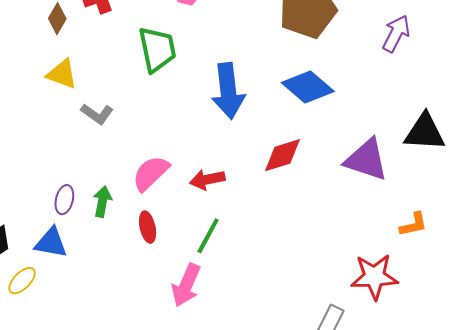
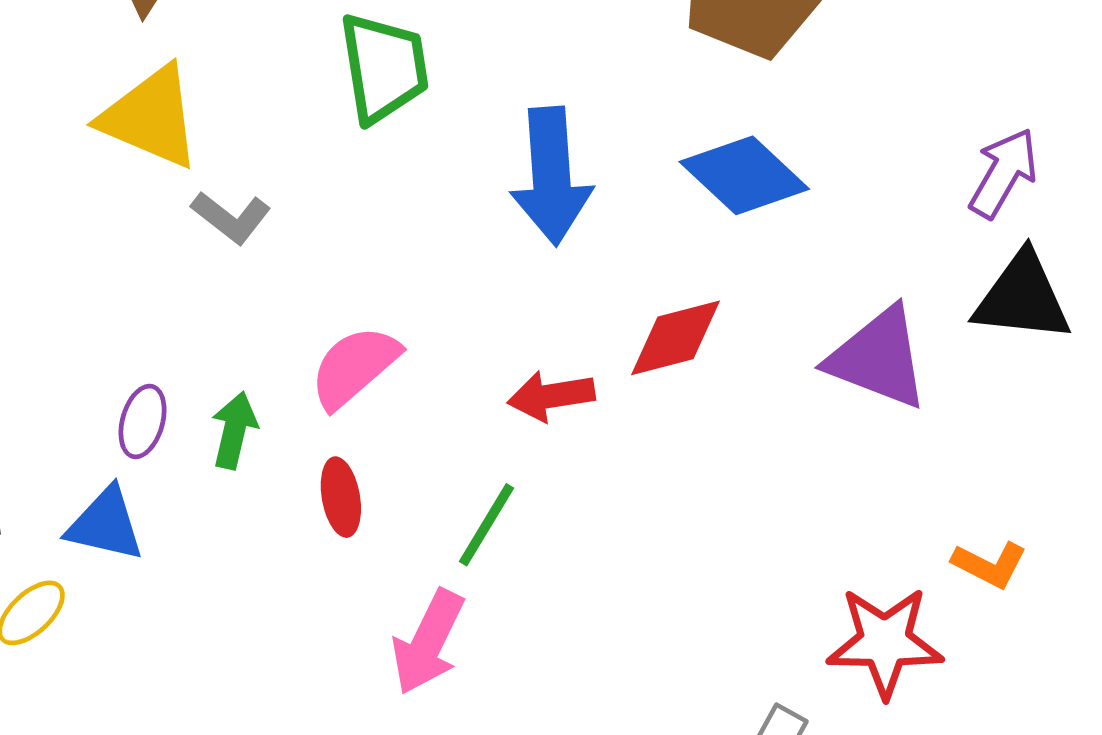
purple arrow: (396, 34) -> (1003, 173), moved
yellow triangle: (62, 74) -> (151, 117), size x1.4
red arrow: (207, 180) -> (551, 396), moved
orange L-shape: (414, 224) -> (990, 565), moved, turned 36

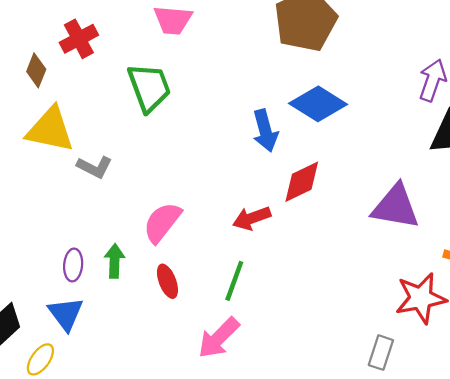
blue arrow: (551, 176) -> (265, 131), moved, size x0.7
purple triangle: (878, 358) -> (396, 207), moved
blue triangle: (105, 524) -> (66, 314), turned 51
pink arrow: (428, 642) -> (219, 338), turned 30

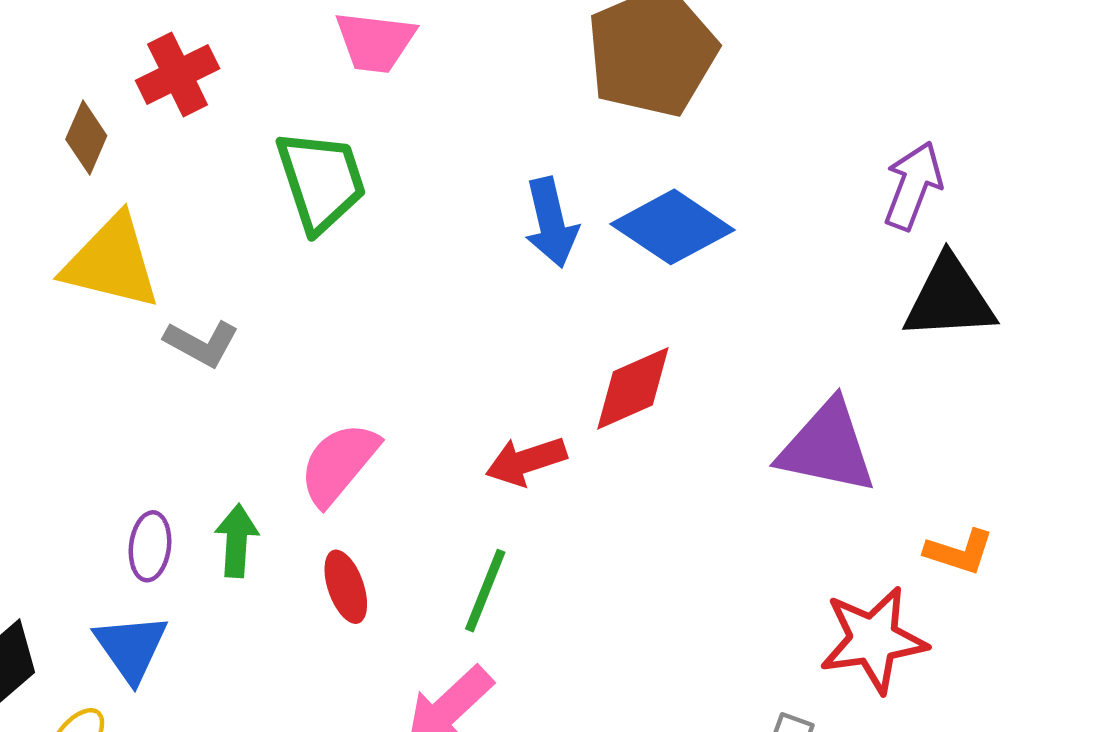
blue arrow: (265, 131) -> (551, 222), moved

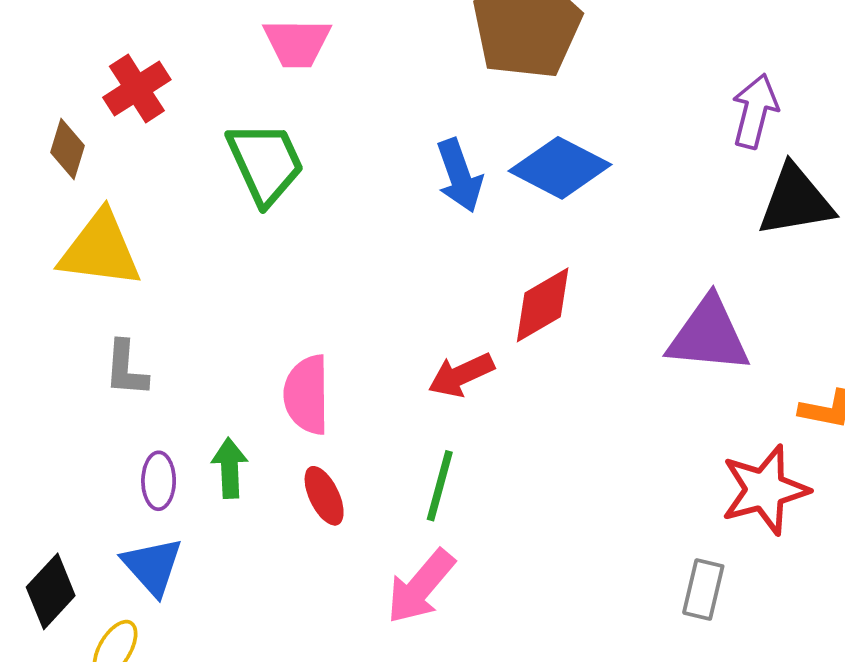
gray L-shape: (202, 343) -> (126, 369), moved, turned 72
pink semicircle: (339, 464) -> (307, 395), turned -34

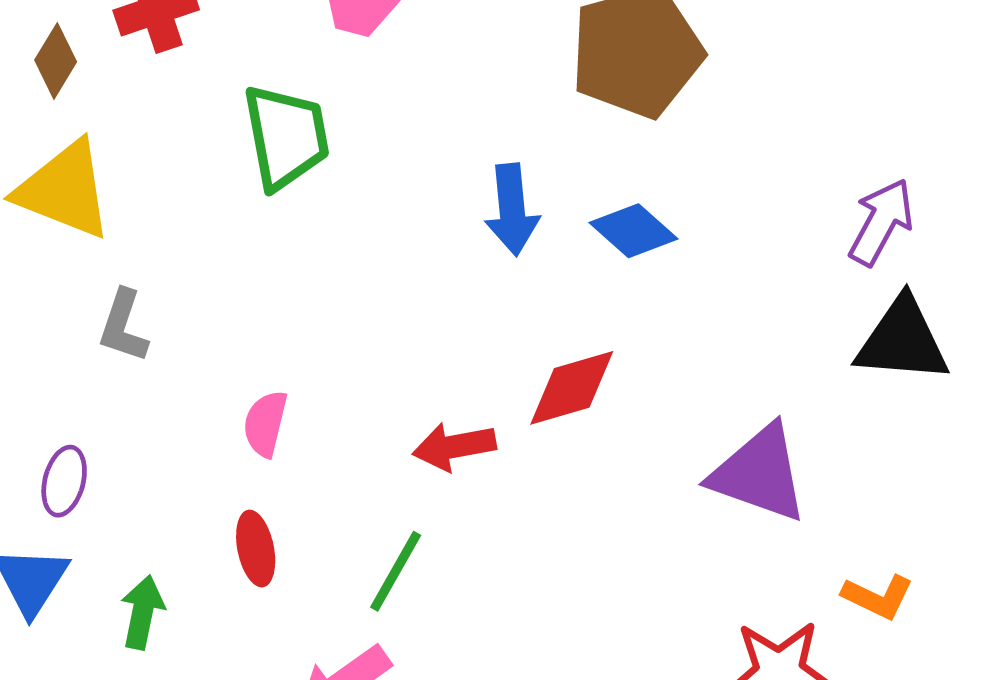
blue diamond: (560, 168) -> (633, 231), size x0.7
gray L-shape: (126, 369) -> (123, 326), moved
pink semicircle: (307, 395) -> (265, 424), size x0.7
green arrow: (230, 468) -> (142, 612), moved

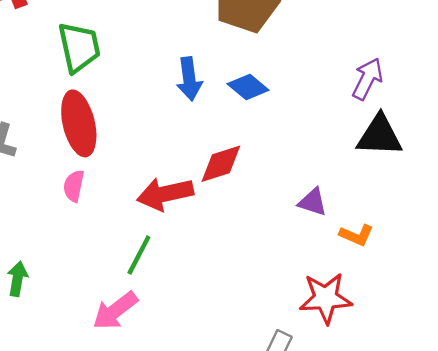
red arrow: (454, 446) -> (165, 194), size x1.4
purple triangle: (759, 473) -> (313, 202), size x0.6
red ellipse: (256, 548) -> (79, 123), moved, size x1.8
orange L-shape: (878, 597) -> (356, 235), moved

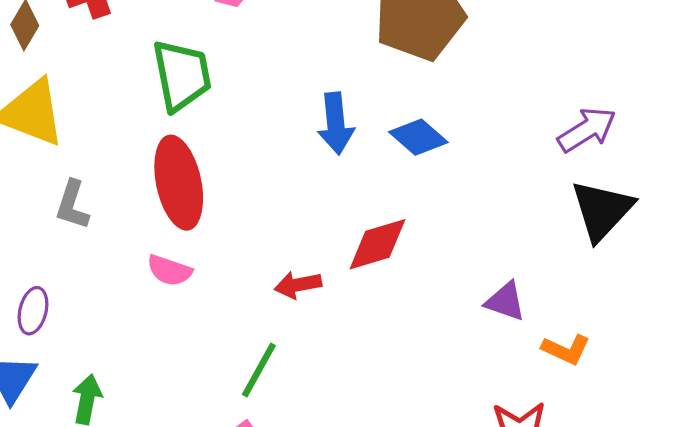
purple arrow: (367, 79) -> (587, 130), turned 30
black triangle: (380, 136) -> (602, 210), turned -51
pink semicircle: (74, 186) -> (169, 270), turned -84
red arrow: (165, 194) -> (298, 285), size x0.6

